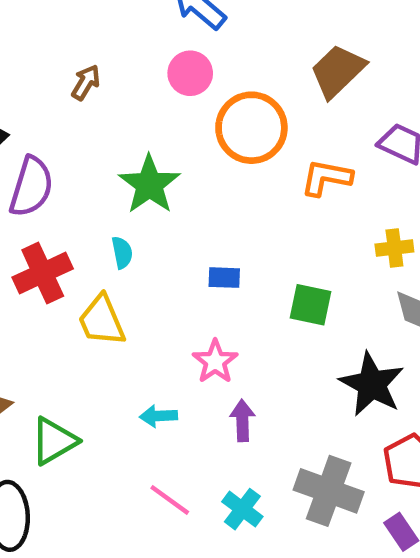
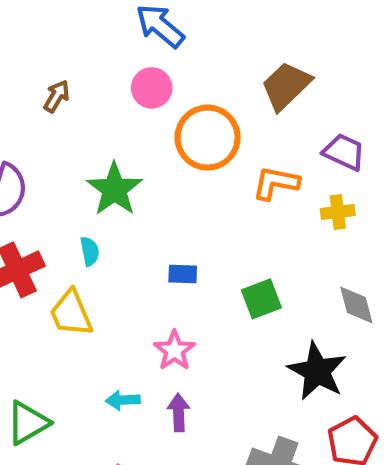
yellow cross: (394, 248) -> (338, 212), moved
green square: (310, 305) -> (261, 299), turned -33
purple arrow: (242, 421) -> (179, 413), moved

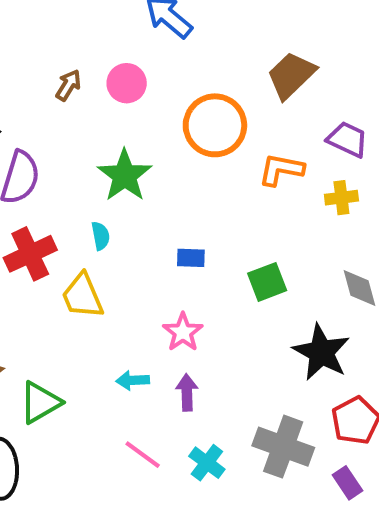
pink circle: (152, 88) -> (127, 83), moved

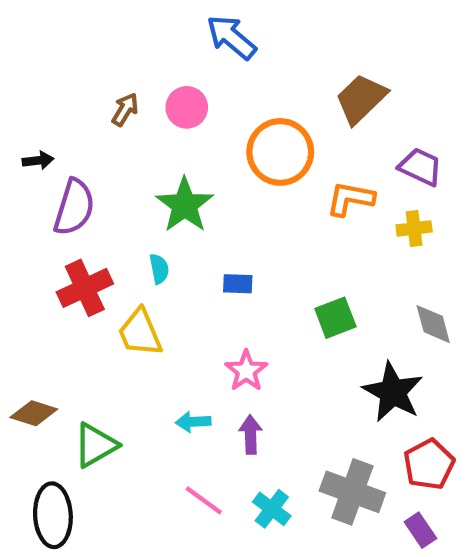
blue rectangle: (191, 258) -> (238, 284), moved

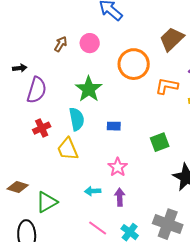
cyan semicircle: (159, 269) -> (77, 119), size x1.6
red cross: (85, 288) -> (42, 128), size x0.7

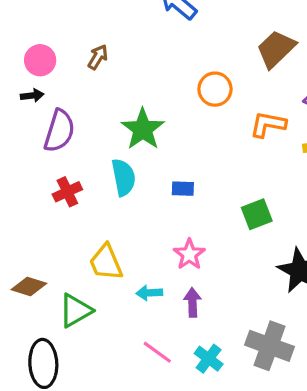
pink circle: (90, 43) -> (40, 60), moved
orange circle: (134, 64) -> (215, 89), size x0.7
yellow trapezoid: (68, 149) -> (106, 262), moved

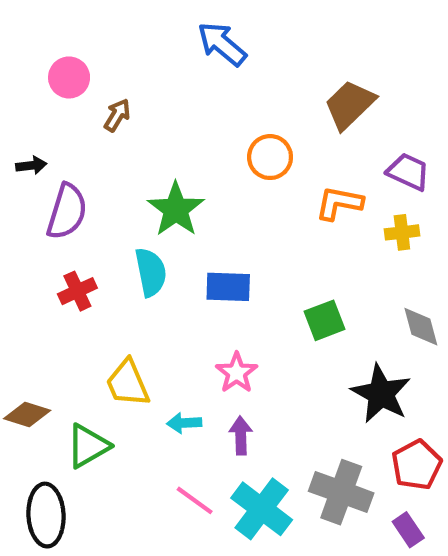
pink circle: (40, 60) -> (69, 77), moved
blue rectangle: (183, 189) -> (228, 287), size x1.5
cyan cross: (209, 359) -> (262, 509), size x1.6

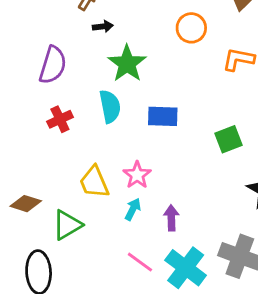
black arrow: (31, 165) -> (103, 26), moved
pink star: (237, 373) -> (137, 175), moved
cyan arrow: (184, 423) -> (133, 209), turned 120

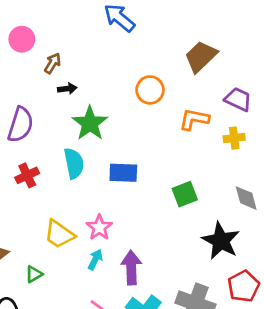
yellow trapezoid: (94, 182) -> (59, 234), turned -32
purple arrow: (171, 218) -> (131, 268), size x1.4
green triangle: (67, 225) -> (34, 274), size x0.6

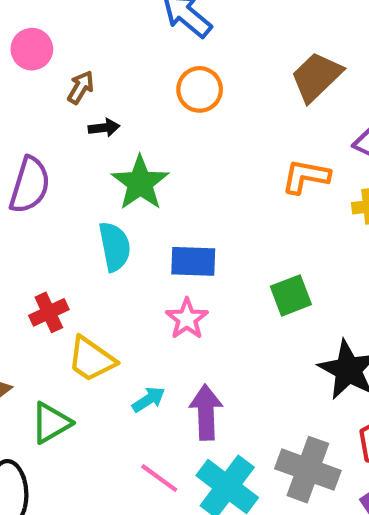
orange circle: (150, 90) -> (200, 89), moved
red cross: (27, 175) -> (49, 312), moved
pink star: (99, 227) -> (187, 319), moved
cyan arrow: (95, 260) -> (149, 399), turned 30
green triangle: (34, 274) -> (51, 423), size x1.5

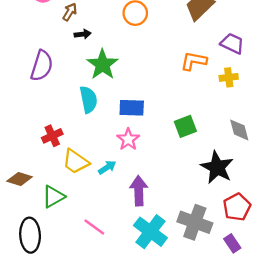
cyan arrow: (149, 399) -> (107, 167), moved
pink line: (159, 478) -> (94, 227), moved

